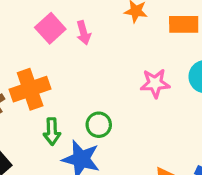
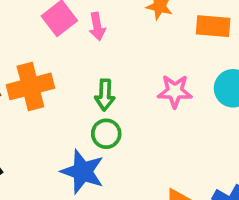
green arrow: (52, 131) -> (105, 95), moved

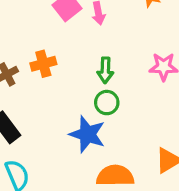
orange cross: (30, 86) -> (43, 64), size x0.7

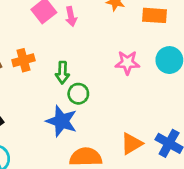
green arrow: (105, 70) -> (62, 73), moved

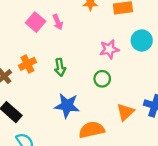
green circle: (78, 94) -> (102, 79), moved

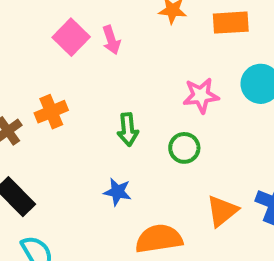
green arrow: (60, 67) -> (128, 130), moved
blue star: (67, 106) -> (118, 192), size x0.6

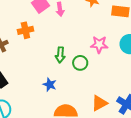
orange cross: (51, 112) -> (25, 30), moved
green circle: (184, 148) -> (80, 63), moved

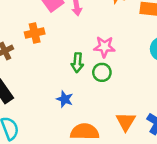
pink star: (99, 45) -> (104, 47), moved
orange triangle: (99, 103) -> (126, 122), turned -30

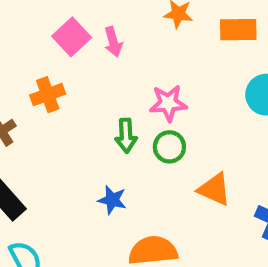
orange triangle: (126, 122) -> (214, 189), moved, turned -30

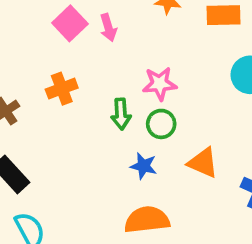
orange cross: (48, 95) -> (62, 89), moved
blue star: (112, 200) -> (144, 166), moved

